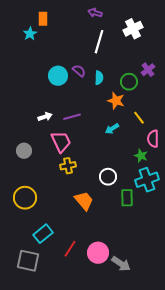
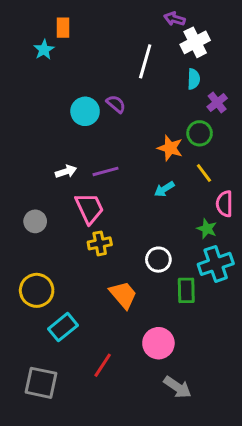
purple arrow: (95, 13) -> (175, 19), moved
cyan semicircle: (99, 78) -> (194, 79), moved
green circle: (129, 82) -> (200, 133), moved
cyan rectangle: (43, 234) -> (63, 327), moved
pink circle: (98, 253) -> (158, 343), moved

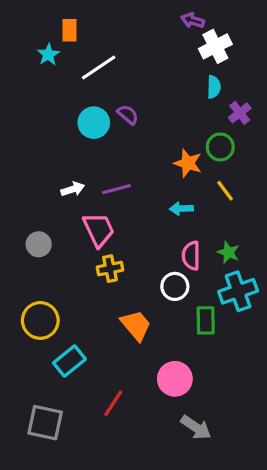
white line: (145, 61) -> (99, 68), moved, turned 40
cyan arrow: (164, 189) -> (181, 209), turned 30
pink semicircle: (224, 204) -> (191, 256), moved

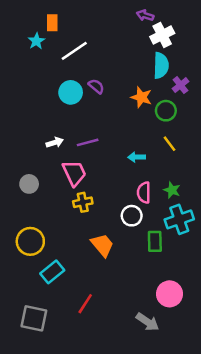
cyan semicircle: (214, 87) -> (161, 66), size x1.5
orange star: (188, 163) -> (141, 97), moved
pink circle: (175, 379) -> (169, 294), moved

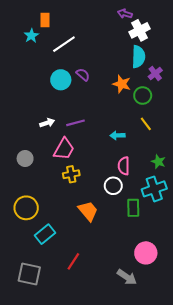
pink trapezoid: (74, 173) -> (64, 149), turned 55
green star: (172, 190) -> (158, 162), moved

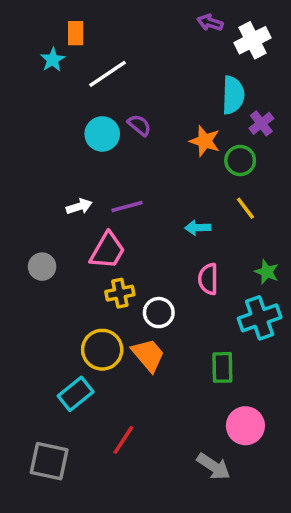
white cross: (140, 30) -> (252, 40), moved
white circle: (113, 186) -> (159, 313), moved
yellow circle: (26, 208) -> (102, 350), moved
green rectangle: (133, 208) -> (222, 367), moved

